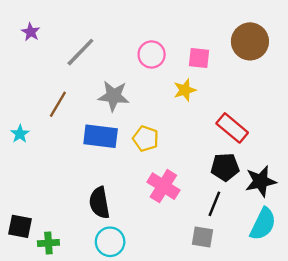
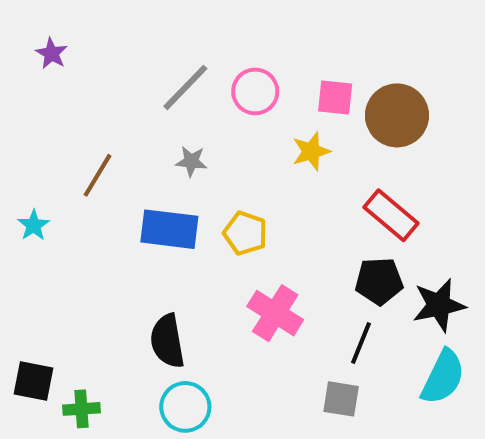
brown circle: (250, 41) -> (397, 115), moved
gray line: (80, 52) -> (185, 87), moved
gray star: (114, 96) -> (191, 161), size x0.6

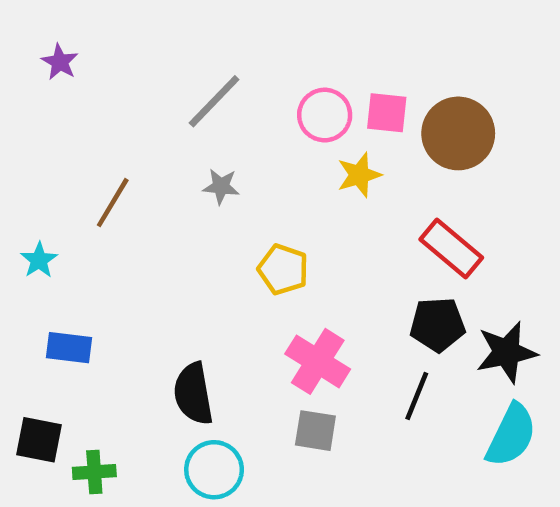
pink circle: (255, 91) -> (325, 115), moved
blue rectangle: (169, 229) -> (69, 348), moved, size x0.7
gray square: (341, 399) -> (315, 431), moved

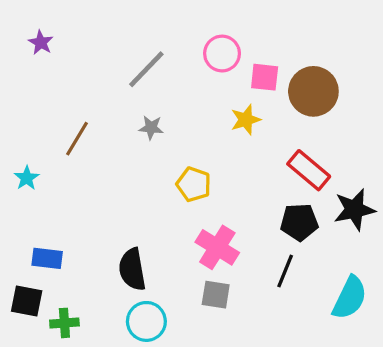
pink circle: (325, 115) -> (222, 54), moved
blue rectangle: (69, 348) -> (47, 258), moved
black star: (507, 352) -> (354, 210), moved

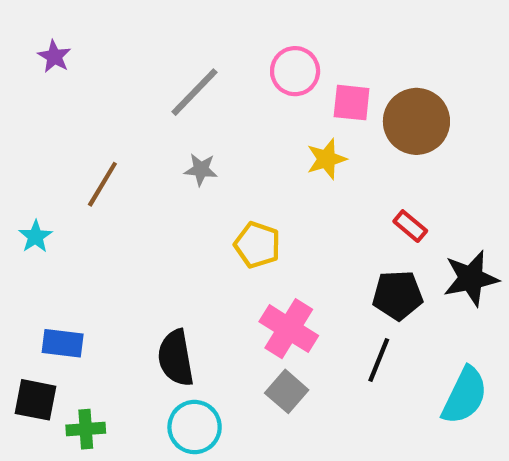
red rectangle: (309, 170) -> (410, 226), size x0.6
gray square: (216, 295) -> (287, 391), turned 32

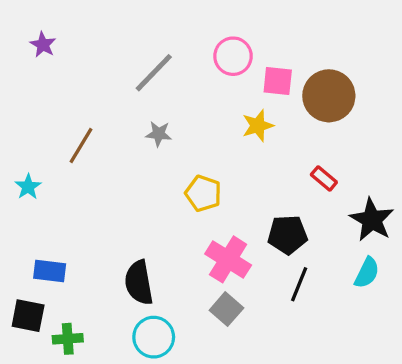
black star: (471, 278) -> (372, 220), turned -30
black pentagon: (398, 295) -> (288, 235), moved
cyan semicircle: (465, 396) -> (367, 273), moved, size x0.7

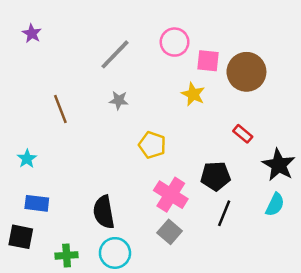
yellow star: (258, 126) -> (193, 94), turned -30
brown line: (81, 145) -> (60, 109), turned -52
cyan star: (28, 187) -> (27, 159), moved
green cross: (68, 339) -> (67, 255), moved

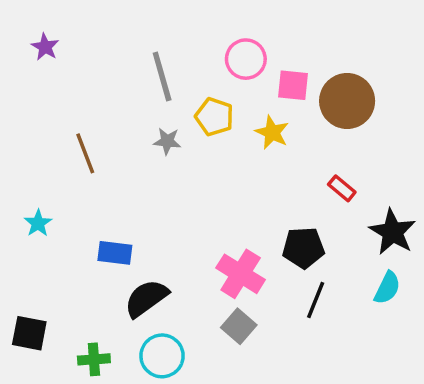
gray line: (115, 54) -> (162, 77), turned -60
yellow pentagon: (152, 145) -> (214, 117), moved
blue rectangle: (37, 203) -> (115, 253), moved
black semicircle: (104, 212) -> (146, 298), turned 64

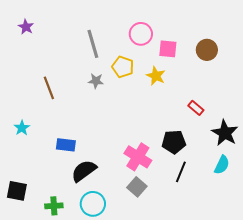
brown circle: (347, 101) -> (207, 50), moved, size x0.7

